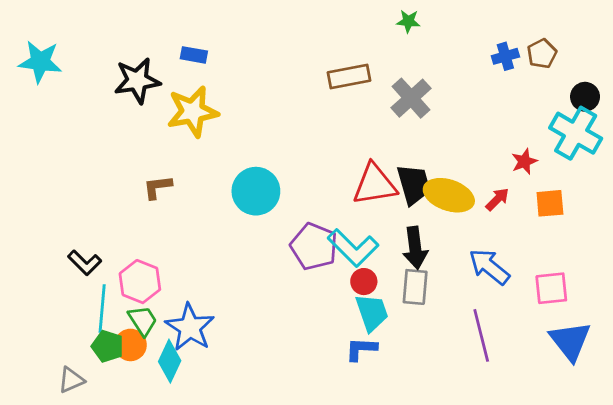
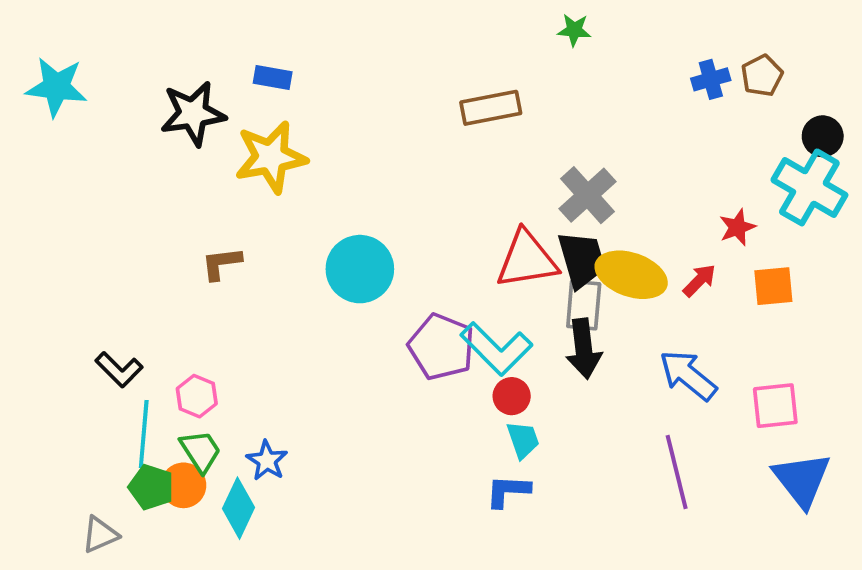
gray cross: (411, 98) -> (587, 195), moved
pink hexagon: (140, 282) -> (197, 396), size x0.7
gray rectangle: (415, 287) -> (584, 305), moved
cyan trapezoid: (372, 313) -> (523, 440), size x0.7
blue star: (190, 327) -> (267, 461), size x0.6

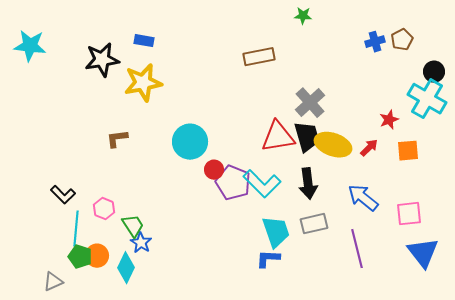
gray rectangle: (584, 305) -> (314, 224), moved, turned 72
red circle: (512, 396) -> (214, 170), moved
cyan trapezoid: (523, 440) -> (276, 232), size x1.6
green trapezoid: (201, 451) -> (133, 226), moved

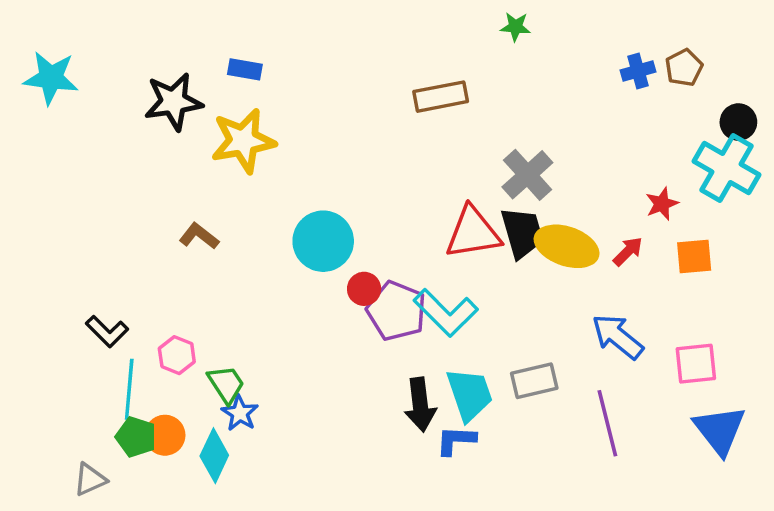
brown L-shape: (117, 139) -> (199, 236), turned 45
black arrow: (308, 184) -> (420, 405), moved

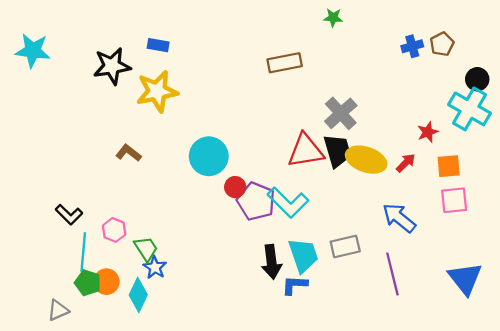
pink square: (696, 364) -> (454, 200), moved

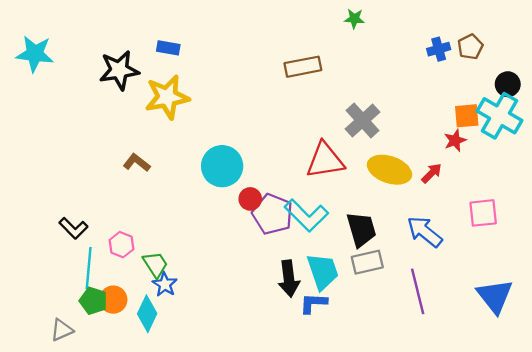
black trapezoid: (337, 151) -> (361, 229), moved
orange square: (449, 166) -> (467, 116), moved

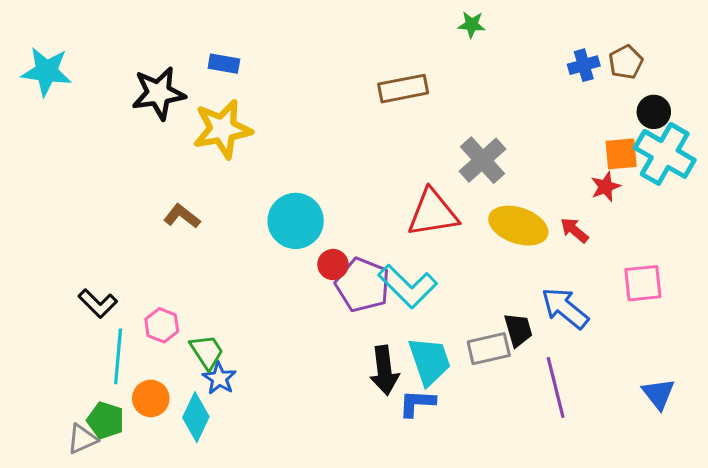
black circle: (508, 84) -> (654, 112), moved
red arrow: (432, 173) -> (574, 230), turned -95
black trapezoid: (361, 229) -> (518, 330), moved, size x0.7
blue triangle: (495, 296) -> (658, 394), size x0.7
green pentagon: (93, 301) -> (106, 420), moved

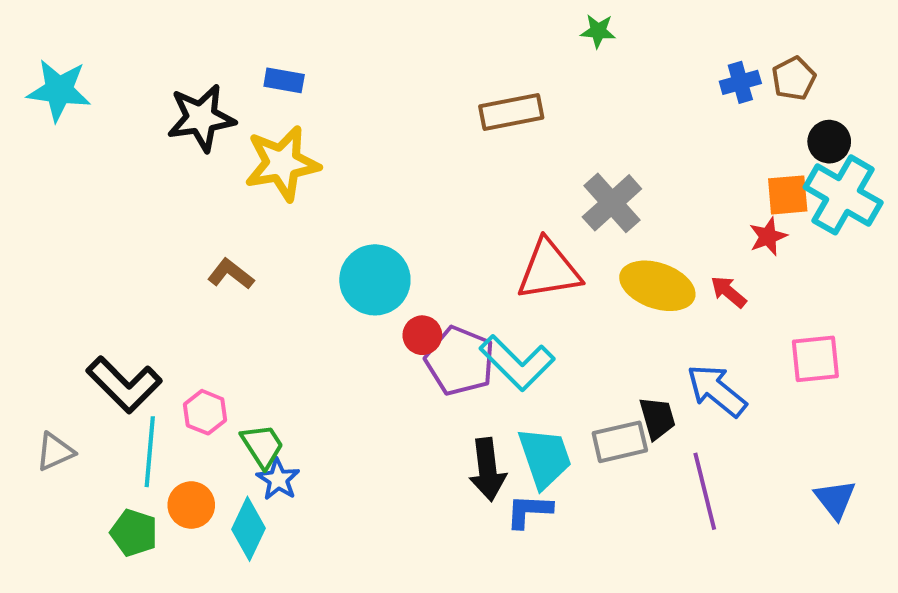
black L-shape: (98, 303) -> (124, 385), size x1.5
gray triangle: (82, 439) -> (55, 452), moved

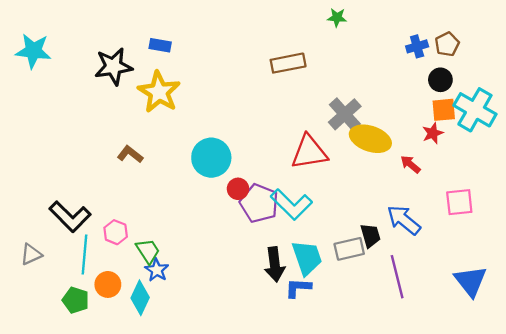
black circle: (829, 142) -> (440, 80), moved
yellow star: (282, 163) -> (159, 92), turned -30
yellow ellipse: (657, 286) -> (370, 139), moved
blue triangle: (835, 499) -> (470, 281), size x1.4

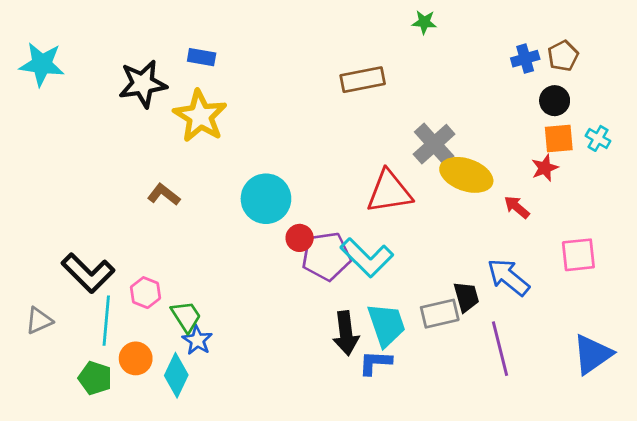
cyan cross: (475, 110) -> (598, 138), size x0.5
purple pentagon: (259, 203) -> (326, 256), turned -30
blue triangle: (470, 281) -> (592, 354), turned 33

